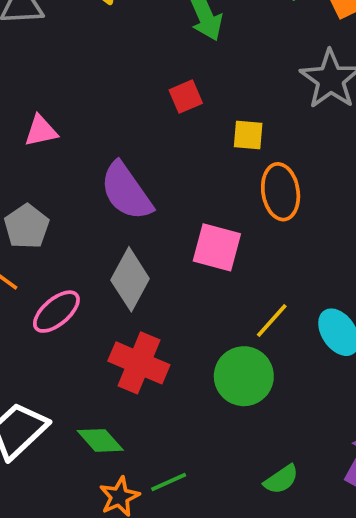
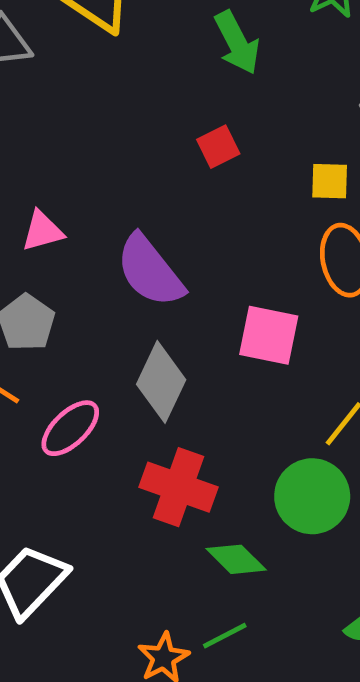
pink triangle: (41, 131) -> (42, 231), moved
yellow square: (248, 135) -> (330, 181), moved
green diamond: (100, 440) -> (236, 559), moved

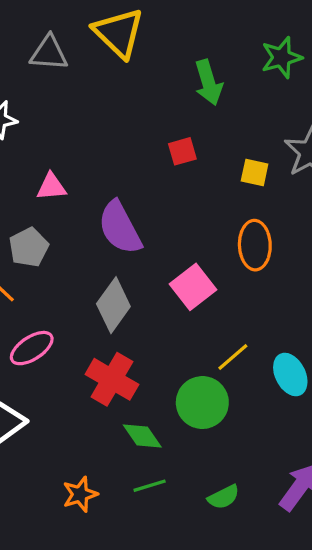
yellow square: (330, 181) -> (255, 172), moved
pink square: (269, 335) -> (193, 287), turned 30
pink ellipse: (70, 428) -> (32, 348), moved
green line: (225, 636) -> (150, 486), moved

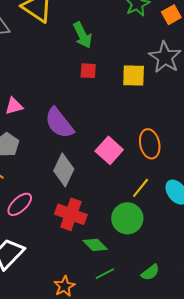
green arrow: (208, 82) -> (82, 35), moved
red square: (182, 151) -> (88, 71), turned 30
yellow square: (255, 172) -> (134, 75), size x1.4
orange ellipse: (255, 245) -> (150, 144), moved

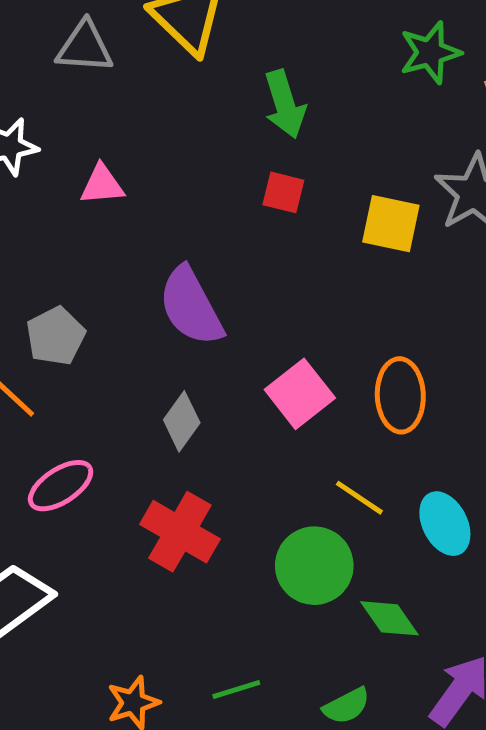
pink triangle: (14, 106) -> (102, 185), moved
gray diamond: (64, 170) -> (182, 421), size x0.7
yellow line: (141, 188) -> (359, 498), turned 75
green diamond: (95, 245) -> (389, 618), moved

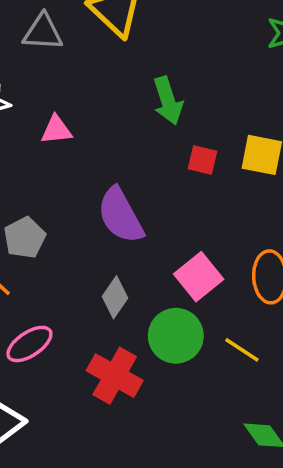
green arrow: (285, 104) -> (168, 101), moved
red square: (283, 192) -> (203, 160), moved
green circle: (314, 566) -> (176, 336), moved

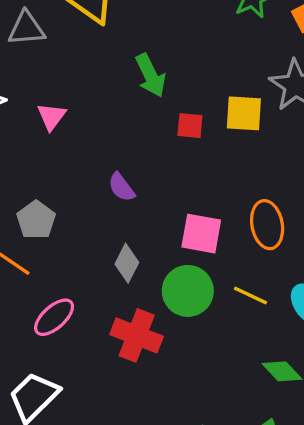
pink triangle: (56, 130) -> (51, 117), turned -40
purple semicircle: (120, 215) -> (121, 187), size x0.6
pink square: (199, 277) -> (201, 234), turned -33

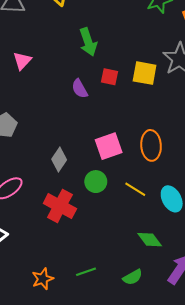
purple semicircle: (121, 187) -> (80, 89), moved
pink square: (201, 234) -> (109, 146), turned -36
green circle: (188, 291) -> (96, 182), size x0.7

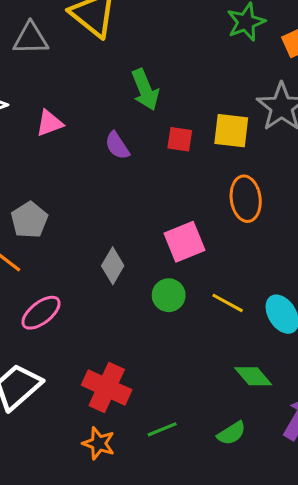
pink triangle: (22, 61) -> (49, 123), turned 30
purple semicircle: (80, 89) -> (117, 146), moved
orange ellipse: (151, 145) -> (246, 199), moved
red cross: (60, 206) -> (107, 387), moved
orange star: (43, 279) -> (99, 443), turned -30

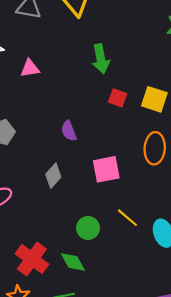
purple semicircle: (117, 146) -> (69, 131), moved
green circle: (169, 295) -> (88, 228), moved
green diamond: (253, 376) -> (73, 262), moved

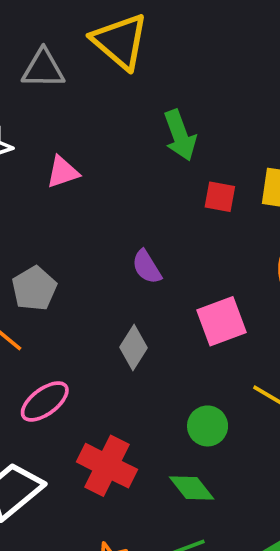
red cross: (32, 259) -> (107, 466), moved

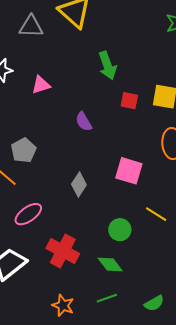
purple semicircle: (147, 267) -> (84, 122), moved
pink square: (222, 321) -> (129, 171), turned 36

